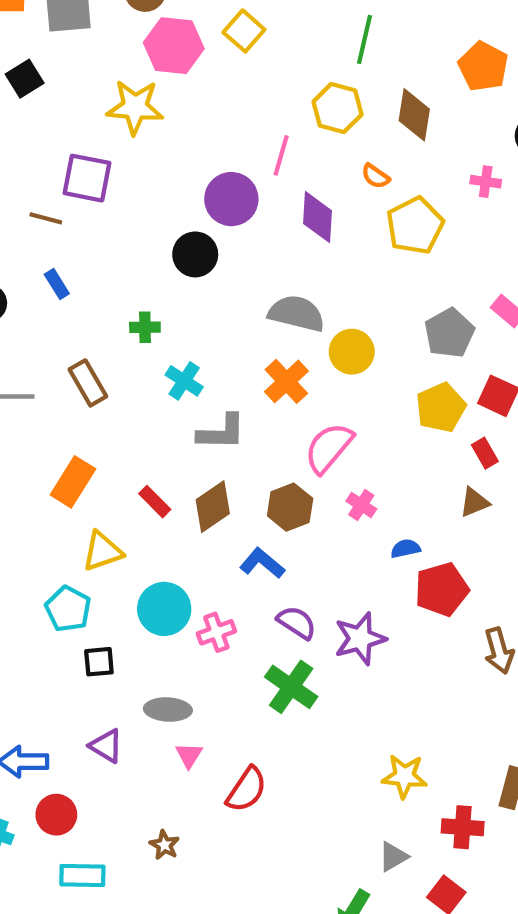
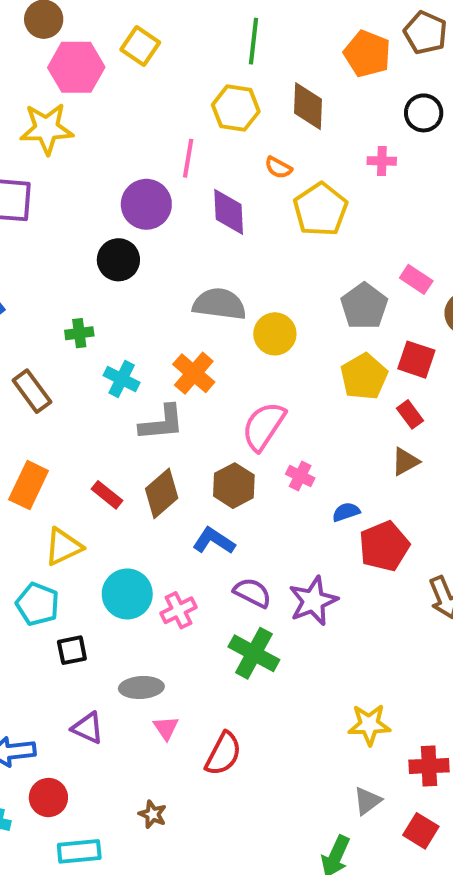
orange cross: (286, 381) -> (194, 373), moved

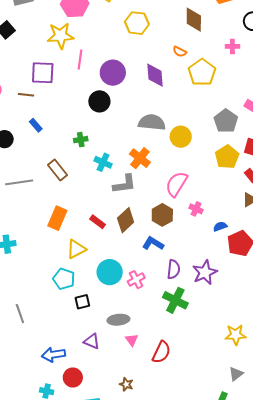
yellow hexagon: (236, 108) -> (137, 23), moved
pink line: (188, 158) -> (80, 60), moved
purple semicircle: (252, 593) -> (174, 269), turned 72

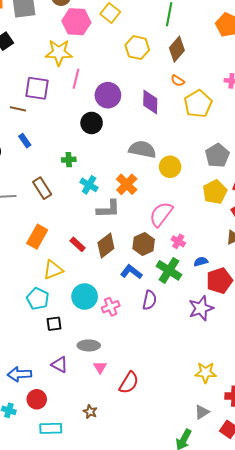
brown diamond: (194, 20) -> (177, 49), moved, turned 35
purple star: (205, 272) -> (201, 308), moved
green cross: (175, 300) -> (169, 270), moved

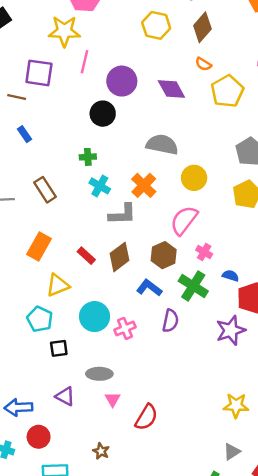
purple diamond: (150, 102) -> (171, 89), turned -30
green cross: (69, 160) -> (88, 157), moved
yellow circle: (170, 167) -> (194, 178), moved
blue semicircle: (201, 262) -> (231, 276), turned 32

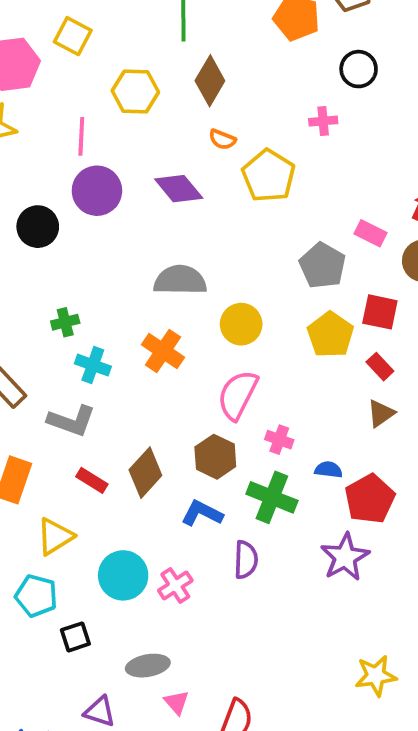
pink line: (85, 62) -> (81, 136), moved
black circle: (103, 114) -> (38, 227), moved
gray L-shape: (122, 214) -> (72, 421), moved, turned 32

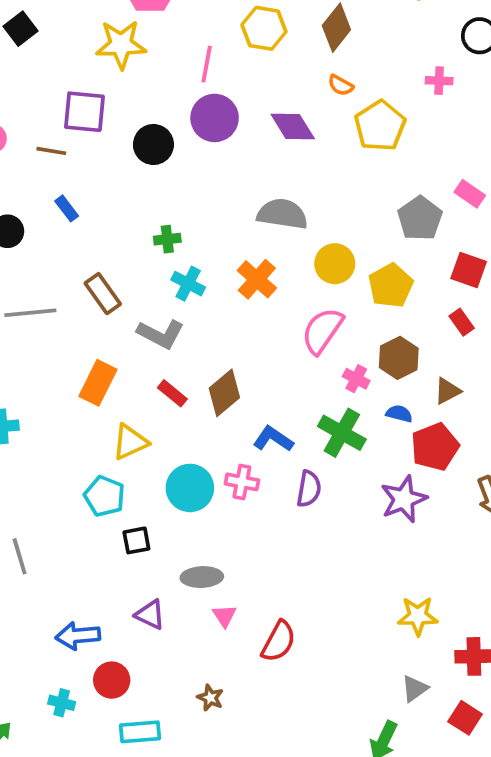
yellow pentagon: (330, 335) -> (391, 286), moved
brown triangle: (381, 413) -> (447, 391), moved
brown hexagon: (215, 457) -> (399, 358), moved
pink cross: (175, 585) -> (242, 482), moved, turned 36

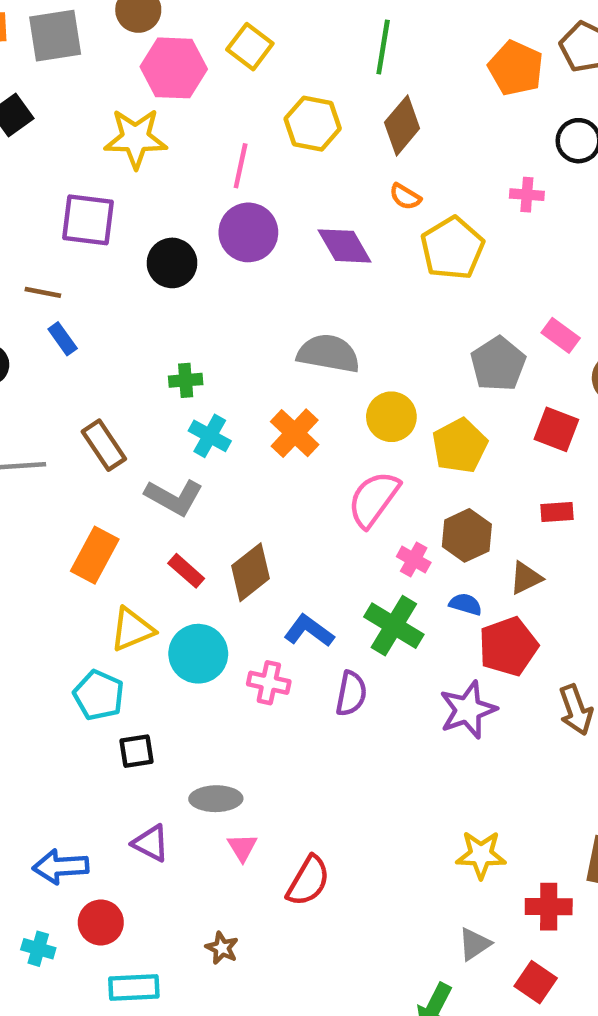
brown line: (51, 151) -> (43, 292), moved
red rectangle: (462, 322) -> (557, 512), moved, turned -60
cyan circle: (190, 488) -> (198, 654), moved

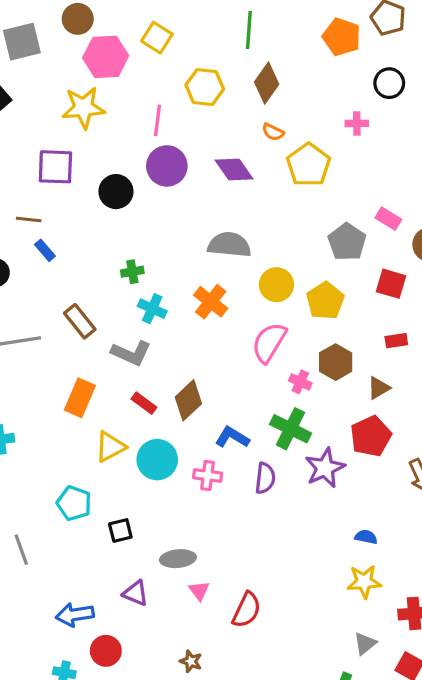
blue semicircle: (466, 604) -> (366, 537), moved
cyan pentagon: (99, 695) -> (74, 503), moved
purple star: (468, 710) -> (325, 468), moved

